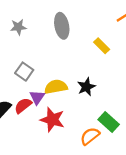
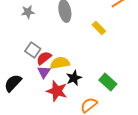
black star: (86, 87) -> (74, 78), moved
red semicircle: (23, 106) -> (44, 58), moved
green rectangle: (109, 122) -> (108, 82), moved

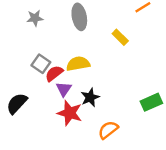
yellow semicircle: (60, 63) -> (78, 64), moved
purple triangle: (44, 72) -> (64, 89), moved
green rectangle: (108, 82) -> (151, 102), moved, turned -66

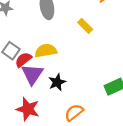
purple triangle: (64, 89) -> (32, 74), size x1.5
red star: (70, 113) -> (28, 109), moved

